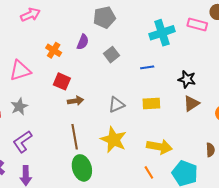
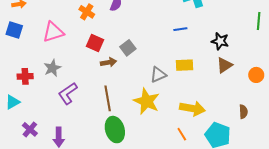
gray square: (112, 55) -> (128, 48), moved
gray triangle: (116, 105) -> (158, 75), moved
purple L-shape: (23, 142) -> (68, 93), moved

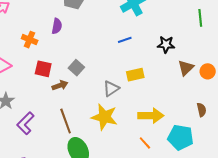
brown triangle: (224, 65) -> (186, 68), moved

